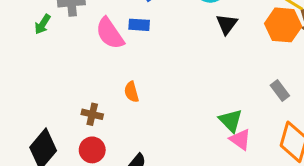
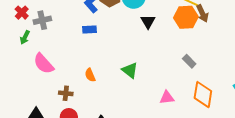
pink semicircle: (110, 33) -> (44, 64), moved
green triangle: (231, 121) -> (130, 70), moved
pink triangle: (240, 140) -> (167, 98), turned -35

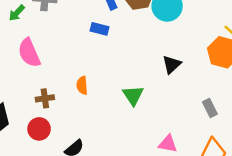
black triangle: (148, 22) -> (172, 64), moved
brown cross: (66, 93) -> (45, 98), turned -32

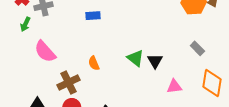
black triangle: (172, 64) -> (155, 61), moved
brown cross: (45, 98) -> (68, 83), size x1.5

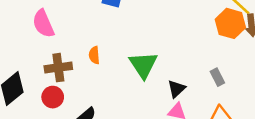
green triangle: (135, 58) -> (143, 65), size x1.4
black triangle: (155, 61) -> (176, 89), moved

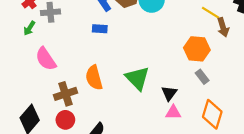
orange hexagon: (230, 23) -> (197, 49), moved
orange semicircle: (94, 55) -> (94, 78), size x1.6

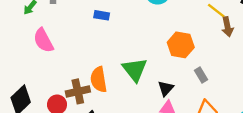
orange hexagon: (197, 49) -> (181, 45), moved
orange semicircle: (94, 78) -> (99, 80), moved
brown cross: (65, 94) -> (78, 91), moved

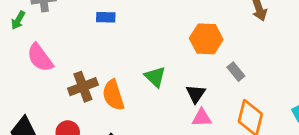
green triangle: (135, 70) -> (155, 77), size x0.7
brown cross: (78, 91) -> (83, 87), moved

